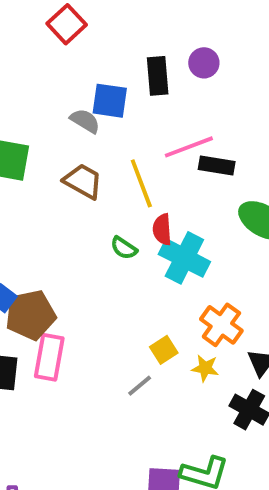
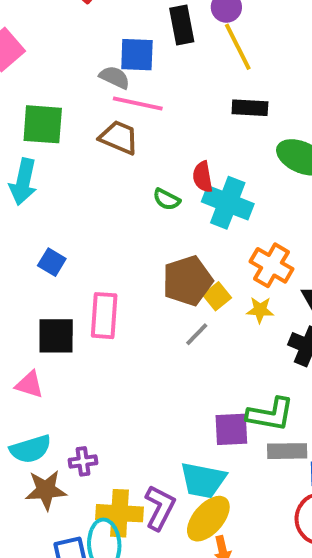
pink line: (189, 147) -> (138, 103), moved, turned 39
yellow line: (141, 183) -> (238, 47), moved
brown pentagon: (31, 315) -> (187, 281), moved

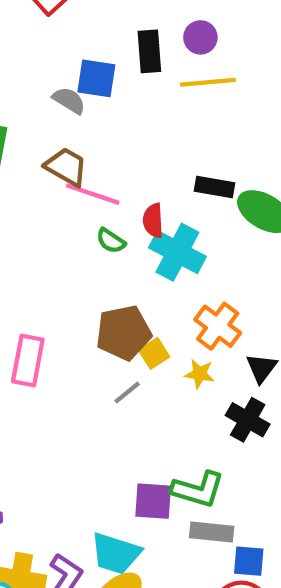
yellow line: (238, 47) -> (208, 82), turned -75
pink line: (138, 103) -> (93, 194), moved
black rectangle: (250, 108) -> (215, 187), moved

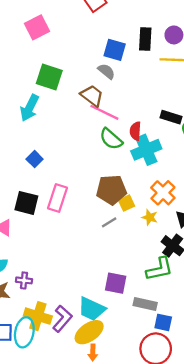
gray semicircle: (69, 100) -> (106, 71), moved
green semicircle: (111, 241) -> (111, 139), size x1.5
cyan cross: (177, 252) -> (146, 150), turned 32
green L-shape: (198, 489) -> (159, 269), moved, turned -36

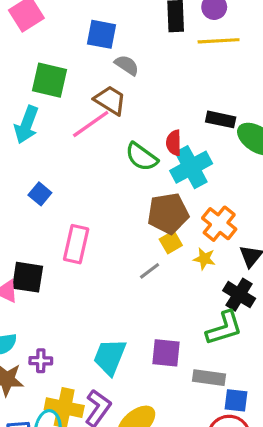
blue square: (115, 50) -> (102, 34), moved
pink line: (104, 112) -> (91, 124), moved, turned -56
brown pentagon: (111, 190) -> (168, 213), moved
black square: (26, 203) -> (28, 277), moved
cyan trapezoid: (92, 309) -> (110, 357), moved, turned 92

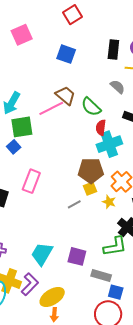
gray semicircle: (127, 65) -> (118, 87), moved
green square: (50, 80) -> (22, 127), moved, turned -30
green semicircle: (142, 157) -> (91, 107), moved

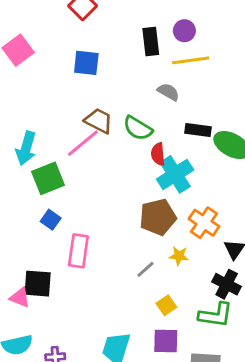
blue square: (14, 147) -> (51, 220), moved
yellow square: (90, 189) -> (166, 305), moved
yellow star: (109, 202) -> (179, 256), moved
green L-shape: (115, 246) -> (216, 315), turned 30

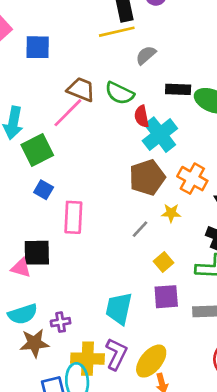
yellow line: (191, 60) -> (117, 32), moved
blue square: (86, 63) -> (38, 47), moved
gray semicircle: (168, 92) -> (146, 55), turned -65

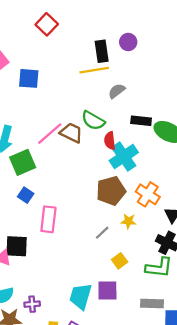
brown trapezoid: (81, 89) -> (71, 133), moved
purple square: (166, 297) -> (107, 290), moved

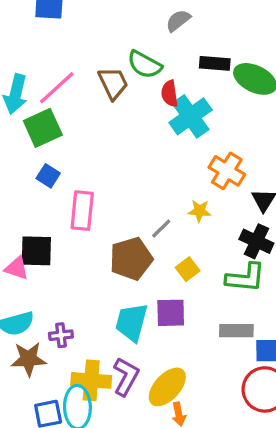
brown trapezoid: (71, 133) -> (113, 83), turned 40
pink line: (50, 134) -> (57, 88), moved
brown pentagon: (111, 191) -> (131, 259), moved

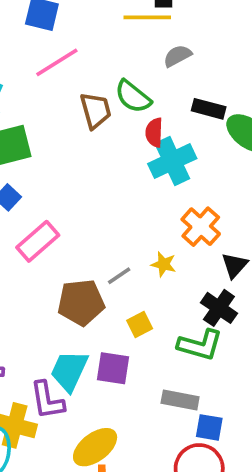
pink line: (57, 88) -> (57, 62), moved
pink rectangle: (82, 211) -> (38, 241), turned 33
purple L-shape: (126, 377) -> (47, 400), moved, turned 132

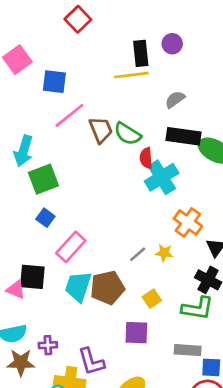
gray semicircle: (177, 56) -> (175, 99), moved
black rectangle: (209, 109) -> (184, 136), size x1.4
brown trapezoid: (96, 110) -> (101, 130), moved
gray line: (119, 276) -> (138, 254), moved
cyan trapezoid: (69, 371) -> (78, 286), moved

